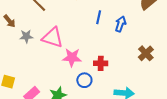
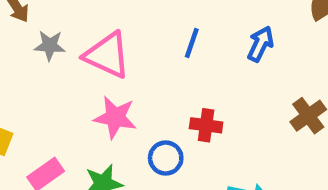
blue line: (99, 17) -> (192, 43), moved
pink star: (72, 57) -> (115, 117), moved

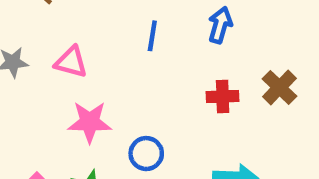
pink triangle: (107, 55) -> (71, 62), size x0.7
red cross: (206, 125) -> (223, 97), moved

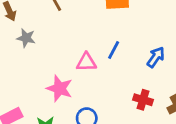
pink triangle: (71, 62) -> (86, 62), moved, turned -35

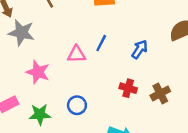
gray star: (26, 38) -> (21, 33), size x1.5
pink star: (60, 88) -> (38, 72), moved

